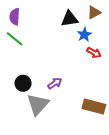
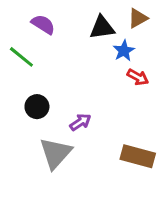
purple semicircle: (15, 17) -> (43, 24), moved, turned 119
black circle: (23, 83) -> (37, 107), moved

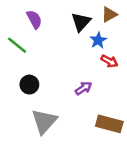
purple semicircle: (43, 24) -> (34, 19), turned 30
black triangle: (102, 27) -> (81, 22), turned -40
purple arrow: (80, 122) -> (83, 88), moved

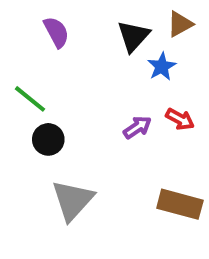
green line: (17, 45) -> (30, 99), moved
red arrow: (109, 61) -> (180, 119), moved
purple arrow: (83, 88) -> (137, 127), moved

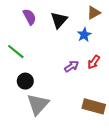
black triangle: (133, 36) -> (59, 20), moved
red arrow: (180, 119) -> (94, 62), turned 96
black circle: (48, 139) -> (25, 81), moved

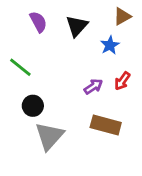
brown rectangle: (94, 106) -> (106, 125), moved

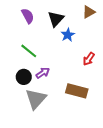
blue star: (110, 45) -> (68, 35), moved
green line: (20, 67) -> (29, 51), moved
purple arrow: (93, 86) -> (43, 73), moved

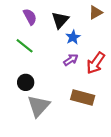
green line: (29, 51) -> (25, 46), moved
red arrow: (89, 59) -> (96, 63), size x1.5
purple arrow: (43, 73) -> (71, 60), moved

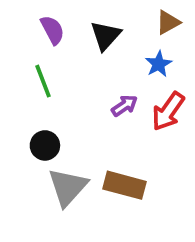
blue star: (73, 37) -> (159, 64), moved
green line: (25, 46) -> (43, 81), turned 30
brown rectangle: (83, 97) -> (124, 185), moved

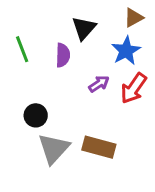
purple semicircle: (52, 30) -> (63, 55), moved, turned 30
blue star: (159, 64) -> (126, 51), size x1.4
green line: (43, 81) -> (22, 49), moved

